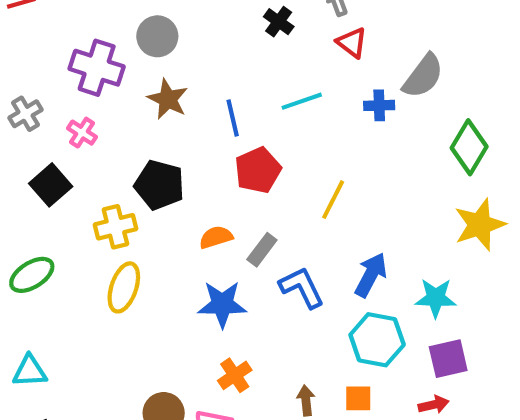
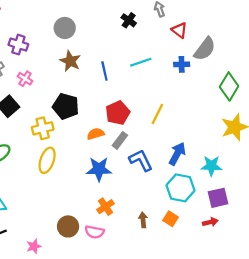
red triangle: (352, 43) -> (179, 30), moved
purple cross: (97, 68) -> (18, 45), moved, size x0.7
red pentagon: (258, 170) -> (118, 113), moved
orange square: (358, 398) -> (171, 219), turned 32

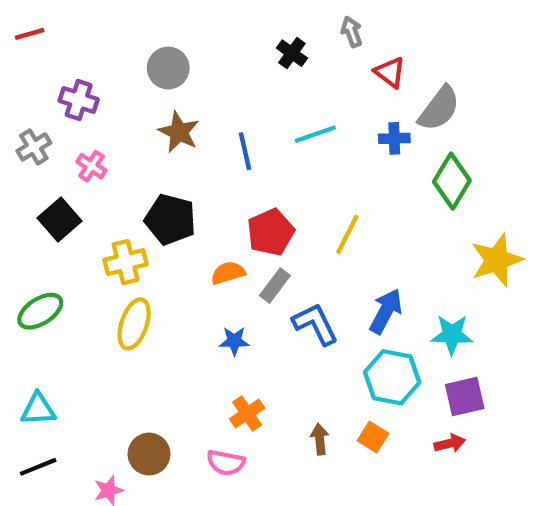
green diamond: (229, 86) -> (452, 181), moved
blue star: (99, 169) -> (234, 341), size x0.6
brown circle: (68, 226) -> (149, 454), moved

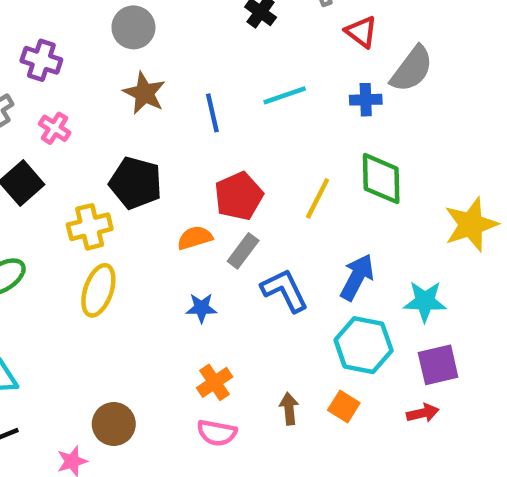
green diamond: (452, 181) -> (381, 179), moved, turned -32
pink semicircle: (226, 463) -> (217, 433), moved

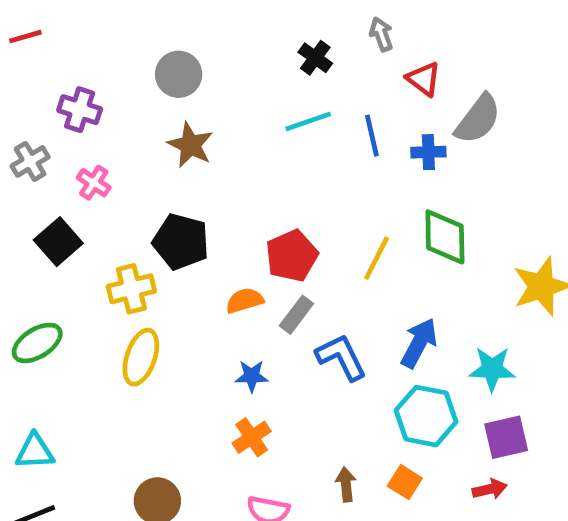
cyan line: (285, 95) -> (308, 121), moved
blue line: (212, 113) -> (372, 136), moved
orange cross: (215, 382) -> (252, 437), moved

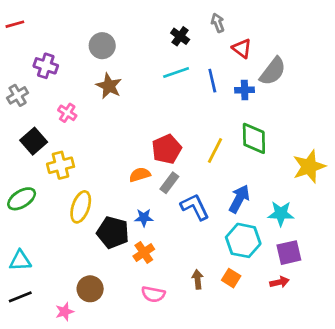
pink cross: (94, 183) -> (67, 113), moved
black pentagon: (181, 242) -> (113, 232), moved
yellow cross: (131, 289) -> (61, 165), moved

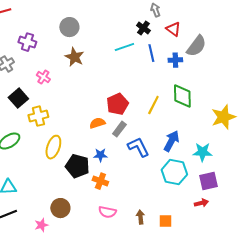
black cross: (180, 36) -> (143, 28), moved
orange cross: (144, 253) -> (100, 181), turned -35
orange square: (231, 278) -> (165, 221), moved, turned -32
brown arrow: (198, 279) -> (140, 217), moved

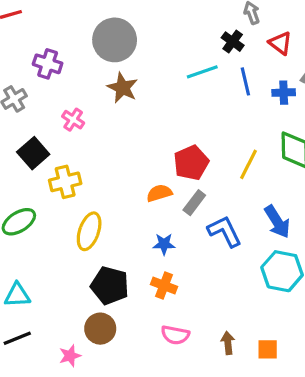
gray circle: (69, 27) -> (115, 40), size x1.4
blue arrow: (171, 141) -> (277, 222), turned 120
black pentagon: (77, 166) -> (110, 286), moved

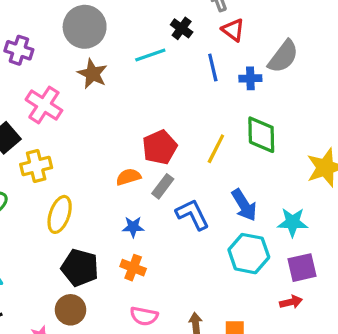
black cross: (233, 42) -> (182, 28), moved
red triangle: (280, 43) -> (233, 30), moved
cyan line: (202, 72) -> (150, 55), moved
pink cross: (73, 120) -> (44, 105), size x1.6

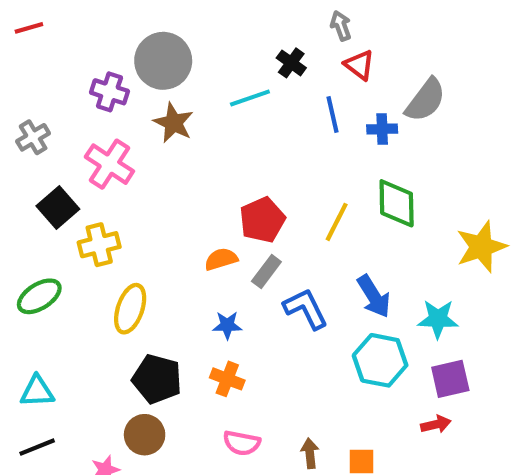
purple cross: (19, 50) -> (109, 92), moved

